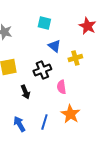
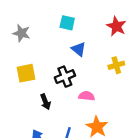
yellow cross: (75, 58) -> (116, 65), moved
pink semicircle: (61, 87) -> (87, 96), turned 104

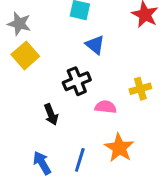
yellow cross: (116, 65) -> (140, 89), moved
yellow square: (26, 73) -> (25, 55), moved, turned -30

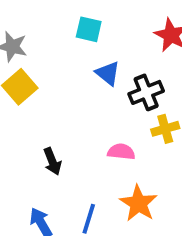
black cross: (77, 81) -> (146, 92), moved

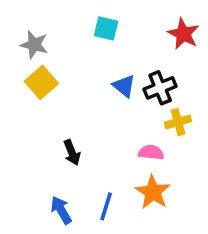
blue triangle: (108, 73) -> (124, 86), moved
pink semicircle: (121, 152) -> (151, 153), moved

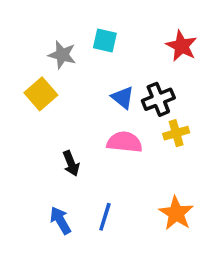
gray star: (34, 45) -> (62, 55), moved
pink semicircle: (151, 153) -> (124, 142), moved, size x1.4
orange star: (153, 192) -> (176, 213), moved

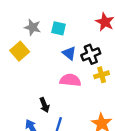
cyan square: (105, 41) -> (58, 28), moved
black arrow: (71, 163) -> (44, 105), moved

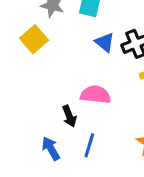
pink semicircle: (70, 80) -> (96, 95), moved

